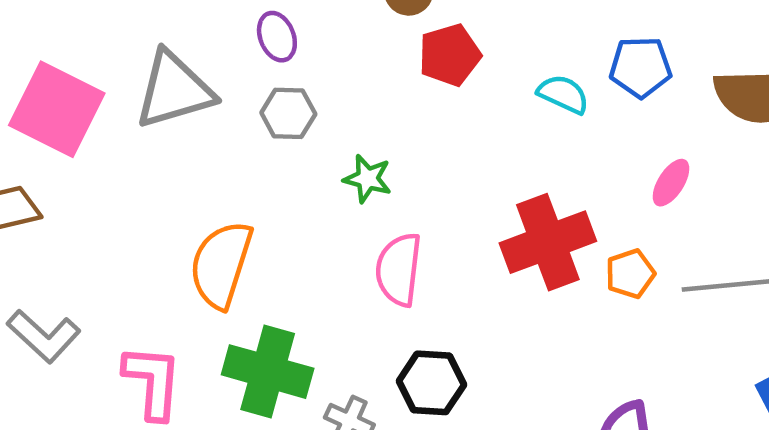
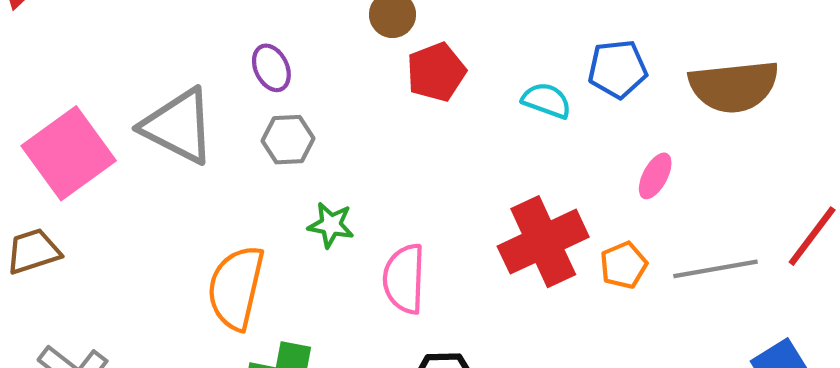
gray triangle: (174, 90) -> (178, 126), turned 48
pink square: (57, 109) -> (69, 153), turned 32
green star: (367, 179) -> (331, 225), moved

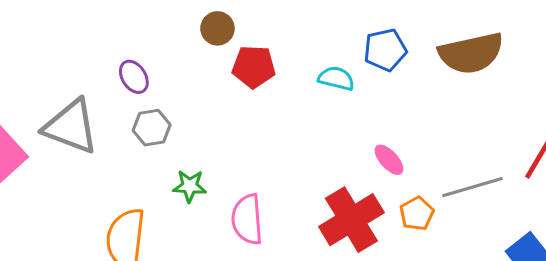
red pentagon: (436, 72) -> (254, 67), turned 30
pink ellipse: (655, 176) -> (389, 160), moved, turned -64
red cross: (543, 242) -> (351, 220), moved
orange pentagon: (624, 265) -> (417, 214), moved

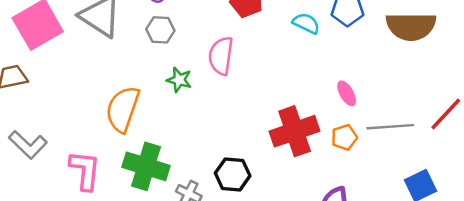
pink ellipse: (389, 160) -> (347, 93), moved
pink semicircle: (247, 219) -> (221, 56), moved

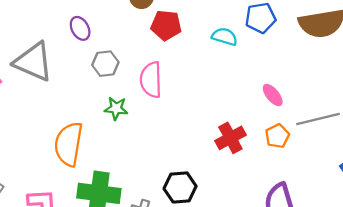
gray hexagon: (160, 30) -> (105, 64), moved
red cross: (295, 131) -> (230, 138), size x0.7

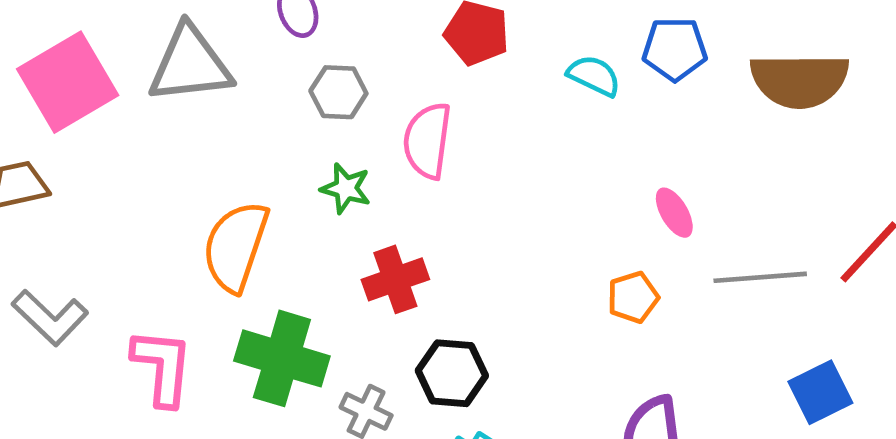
gray triangle: (33, 62) -> (190, 64), turned -39
orange pentagon: (277, 136) -> (633, 297), moved
red cross: (230, 138) -> (395, 279), moved

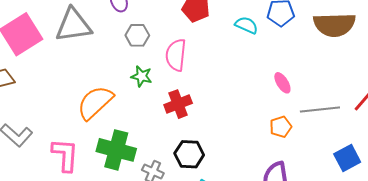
orange semicircle: (236, 246) -> (95, 103), turned 30
red cross: (395, 279) -> (178, 104), moved
orange pentagon: (633, 297) -> (281, 127), moved

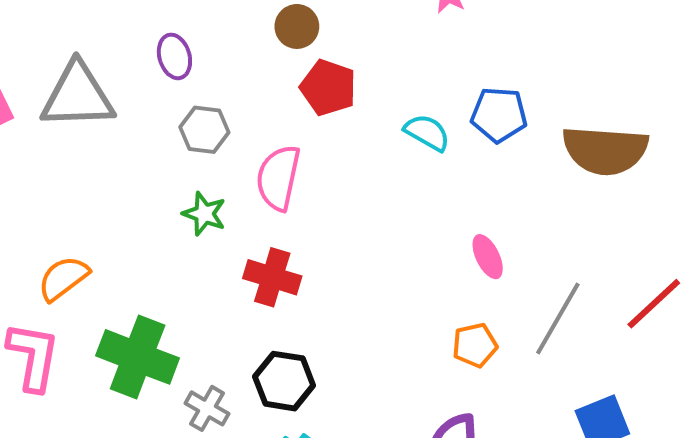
orange semicircle: (95, 103) -> (63, 278), moved, size x0.7
red cross: (178, 104) -> (272, 277), turned 32
gray line: (320, 109) -> (558, 318), turned -60

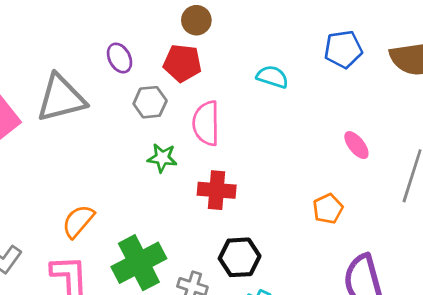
red pentagon: (328, 88) -> (182, 63), moved
cyan semicircle: (427, 133) -> (272, 77), moved
orange pentagon: (475, 345) -> (328, 209), moved
green cross: (138, 357) -> (139, 263), turned -36

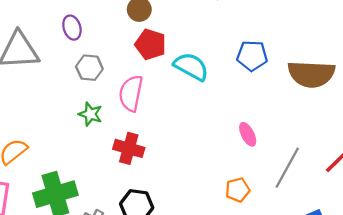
red pentagon: (182, 63) -> (150, 44), moved
cyan semicircle: (272, 77) -> (191, 67), size x1.4
orange pentagon: (328, 209) -> (238, 190), moved

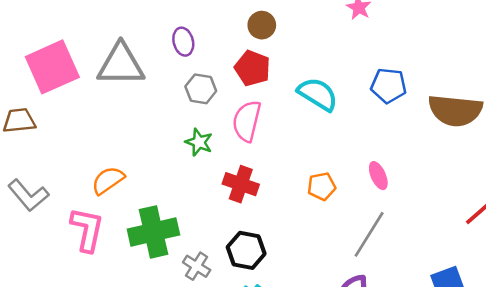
red pentagon: (150, 44) -> (252, 68), moved
gray line: (287, 168) -> (369, 234), moved
orange pentagon: (238, 190) -> (322, 186), moved

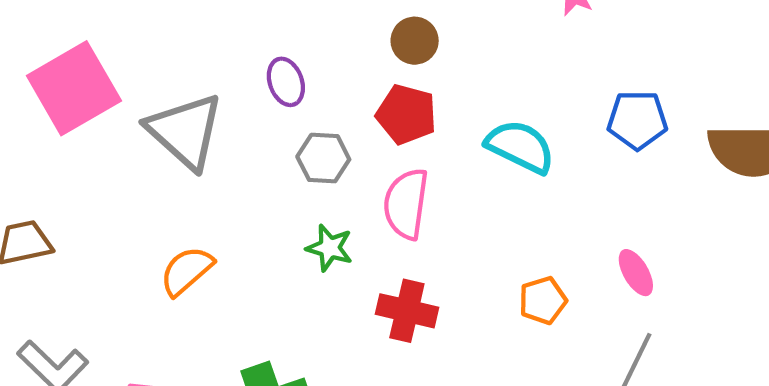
gray triangle: (121, 65) -> (185, 131), turned 48
pink square: (52, 67) -> (74, 88), moved
orange semicircle: (108, 180) -> (187, 271), moved

